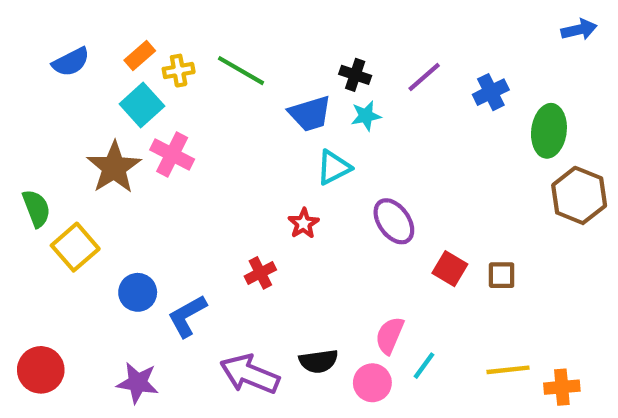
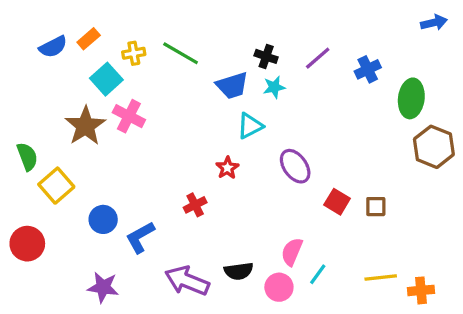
orange rectangle: (140, 55) -> (89, 39), moved
red circle: (41, 370) -> (27, 244), moved

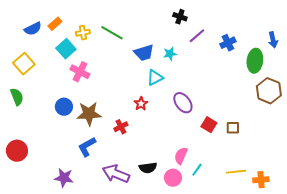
blue arrow: (434, 23) -> (273, 40), moved, turned 91
black cross: (266, 56) -> (180, 17), moved
brown star: (85, 126) -> (89, 114), moved, turned 30
yellow square: (56, 186) -> (24, 64), moved
blue circle: (103, 219) -> (64, 107), moved

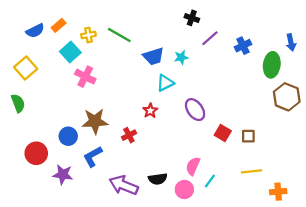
blue circle: (64, 107) -> (68, 136), moved
red circle: (17, 151) -> (36, 153), moved
yellow line: (236, 172) -> (252, 171), moved
purple star: (64, 178) -> (63, 175), moved

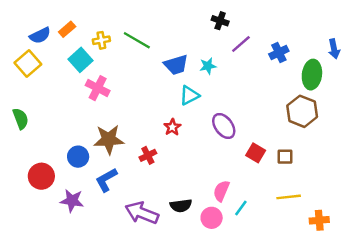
yellow square: (26, 68) -> (28, 64), moved
brown hexagon: (287, 97) -> (302, 111), moved

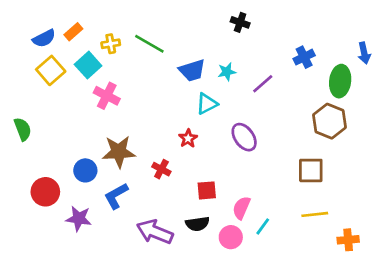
purple line: (241, 44) -> (263, 84), moved
yellow square: (28, 64) -> (51, 70), moved
red square: (256, 153) -> (207, 190), moved, turned -36
red cross: (148, 155) -> (161, 169), turned -35
brown square: (285, 157) -> (311, 170), size x1.5

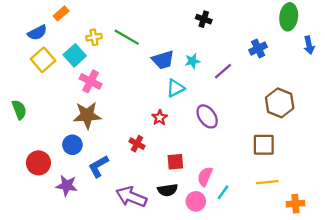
orange rectangle: (73, 32) -> (61, 13), moved
green ellipse: (340, 81) -> (289, 17), moved
brown star: (119, 152) -> (87, 115), moved

